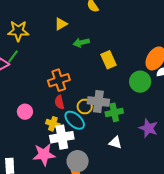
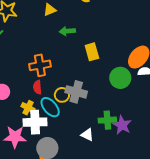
green cross: (114, 112) -> (107, 120), moved

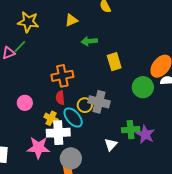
white triangle: (87, 135) -> (111, 145), turned 48

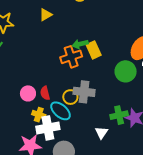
green arrow: (89, 41) -> (80, 44), moved
orange cross: (62, 76) -> (71, 57), moved
pink circle: (25, 103) -> (28, 93), moved

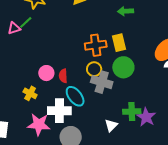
green arrow: (80, 44) -> (126, 11), moved
green circle: (126, 71) -> (123, 67), moved
yellow circle: (70, 97) -> (94, 69), moved
yellow cross: (39, 115) -> (30, 93), moved

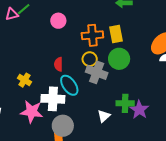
pink circle: (46, 73) -> (58, 21), moved

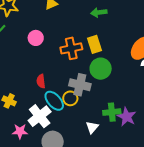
yellow circle: (90, 59) -> (70, 98), moved
white cross: (53, 99) -> (40, 116), turned -35
pink star: (32, 112) -> (20, 131), size x0.7

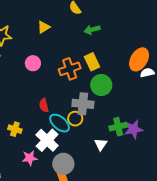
purple star: (127, 117) -> (133, 129), turned -30

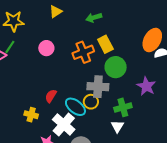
green arrow: (92, 30) -> (94, 18), moved
red semicircle: (44, 105) -> (51, 96), moved, turned 48
green cross: (118, 127) -> (123, 107), moved
purple star: (133, 129) -> (146, 86), moved, turned -30

